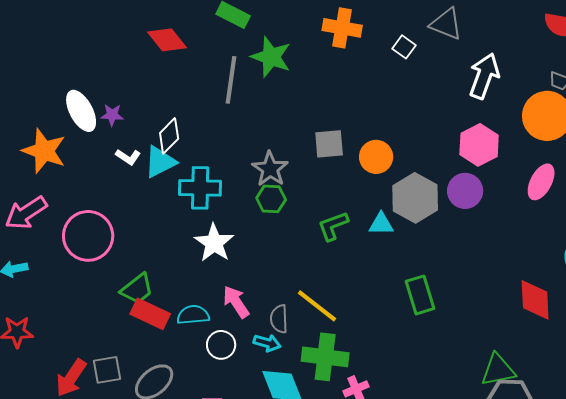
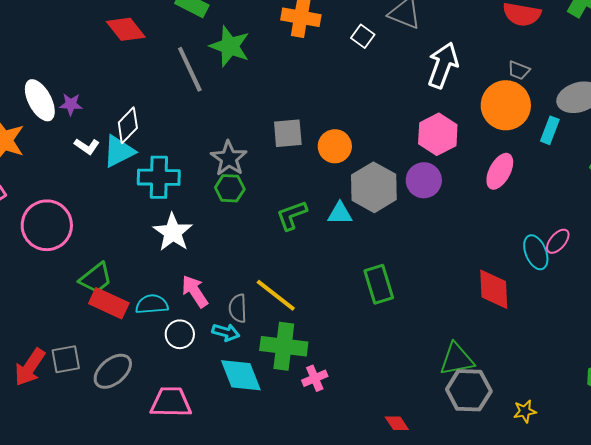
gray line: (231, 80) -> (190, 69), turned -33

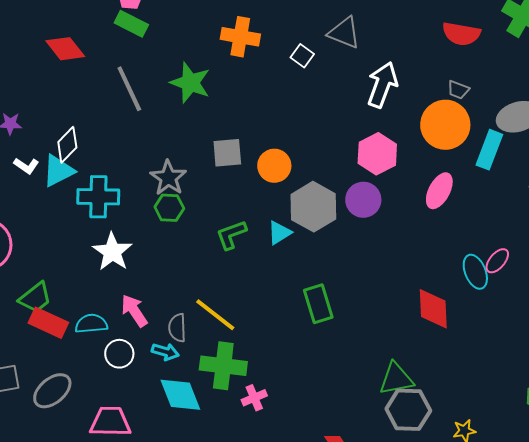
green star: (230, 46) -> (190, 83), moved
cyan rectangle: (550, 130) -> (489, 150), size x1.4
cyan triangle: (340, 213) -> (279, 233), turned -32

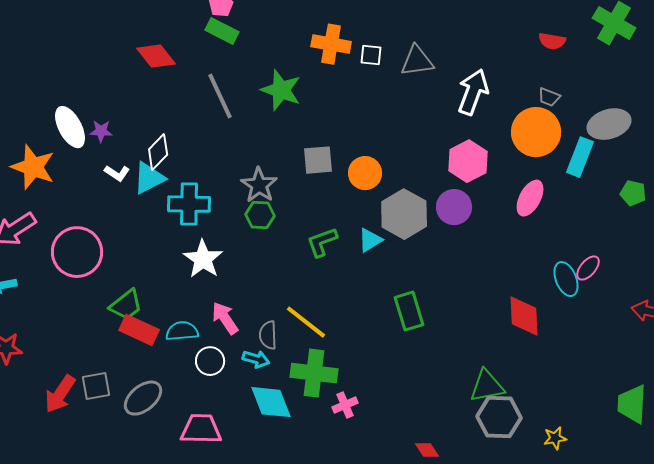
gray triangle: (344, 33) -> (417, 61), moved, turned -30
red semicircle: (461, 34) -> (552, 41), size x0.7
white square: (302, 56) -> (371, 55), moved, turned -30

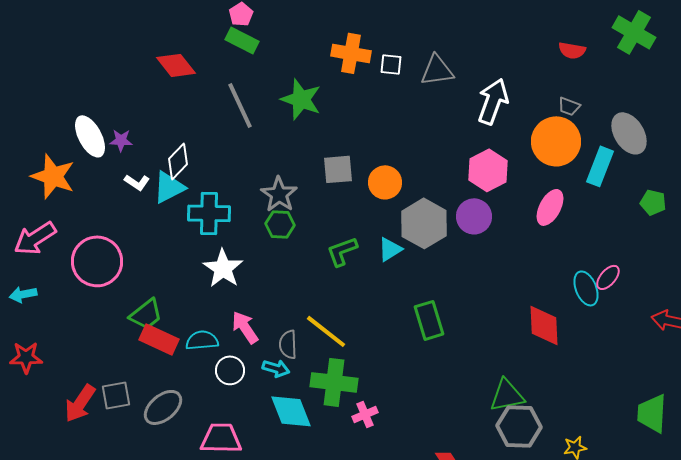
gray ellipse: (609, 124) -> (629, 133), turned 75

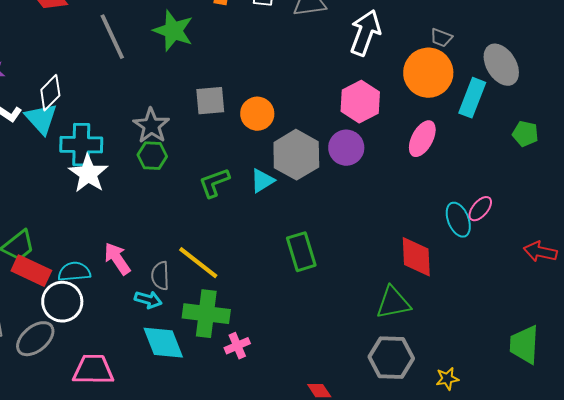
cyan triangle: (169, 187) -> (41, 119), turned -45
white star: (223, 268) -> (88, 174), moved
white circle: (230, 370) -> (62, 302), moved, size x1.4
green triangle: (507, 395) -> (393, 303), moved

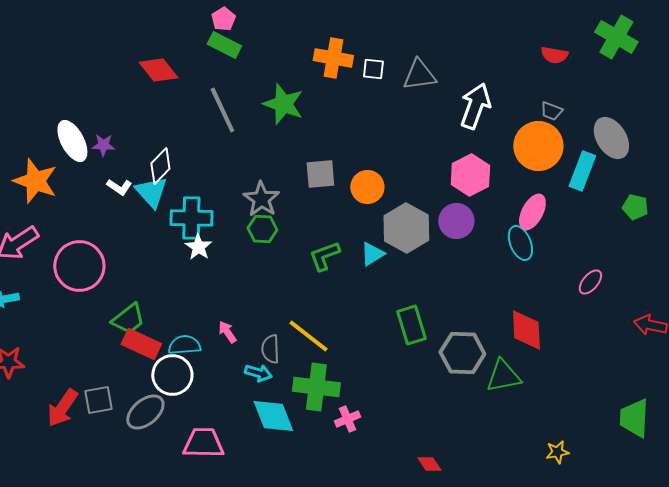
white star: (88, 174) -> (198, 247), size x0.7
cyan ellipse: (458, 220) -> (520, 243), moved
pink arrow: (117, 259) -> (227, 332), size x0.7
gray hexagon: (391, 358) -> (462, 353), moved

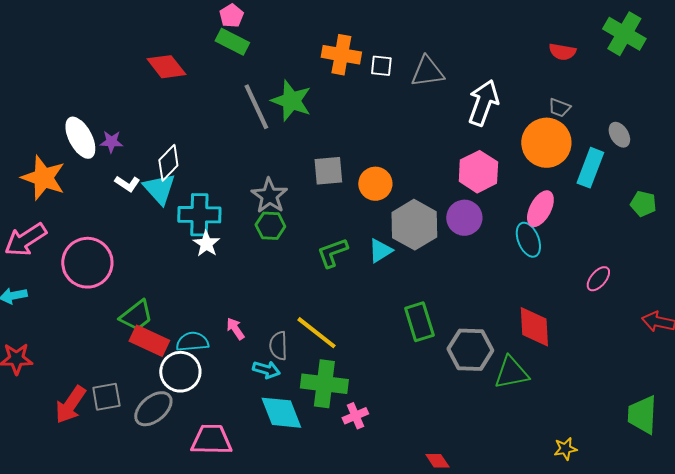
gray line: (222, 110) -> (256, 107), moved
gray ellipse: (611, 138) -> (619, 135), size x0.6

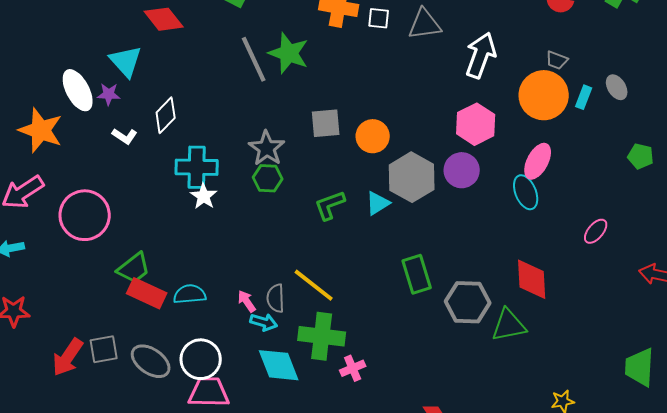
cyan rectangle: (590, 168) -> (584, 97), moved, size x0.6
cyan triangle: (159, 189) -> (126, 61), moved
pink arrow: (235, 329) -> (247, 301), moved
white circle: (180, 372) -> (201, 359), moved
gray ellipse: (153, 409) -> (151, 361), turned 75

